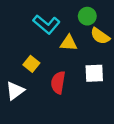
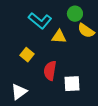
white square: (94, 73) -> (72, 84), moved
white triangle: (15, 91) -> (19, 92), moved

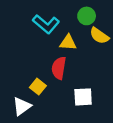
yellow square: (27, 55) -> (38, 87), moved
red semicircle: (50, 71) -> (59, 68), moved

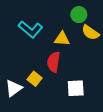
cyan L-shape: (46, 24) -> (30, 29), moved
white triangle: (22, 106) -> (14, 88), moved

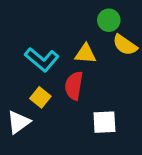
cyan L-shape: (30, 29) -> (42, 59), moved
yellow square: (35, 79) -> (40, 97), moved

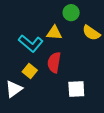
green circle: (109, 20) -> (71, 13), moved
yellow triangle: (86, 54) -> (54, 33), moved

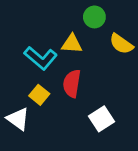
white triangle: (14, 89) -> (18, 119), turned -48
white square: (76, 89) -> (102, 119), turned -30

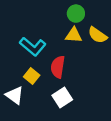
yellow triangle: (72, 44) -> (74, 35), moved
white square: (102, 119) -> (62, 98), moved

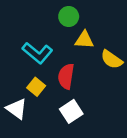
green circle: (76, 14) -> (69, 16), moved
yellow semicircle: (97, 35) -> (112, 59), moved

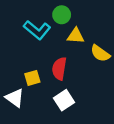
cyan L-shape: (37, 53) -> (37, 30), moved
yellow square: (36, 87) -> (32, 78), turned 35

